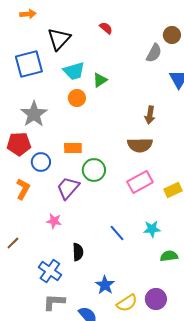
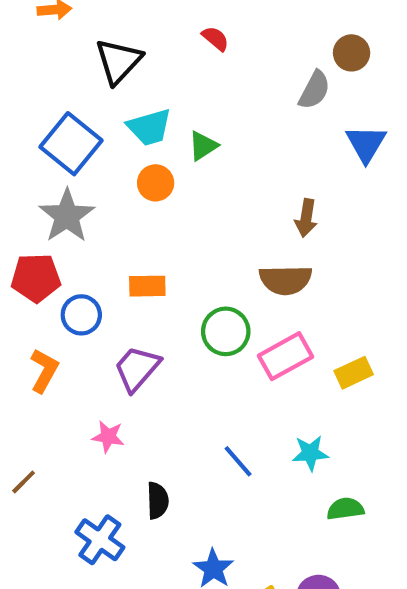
blue square: (29, 64) -> (71, 144), moved, turned -36
green circle: (94, 170) -> (226, 331), moved

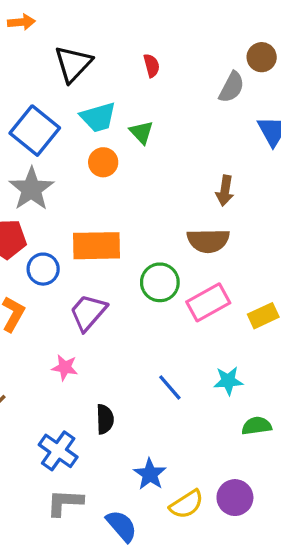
red semicircle: (215, 38) -> (152, 66), moved, turned 35
green triangle: (203, 146) -> (142, 132), turned -40
orange rectangle: (147, 286) -> (96, 246), size x1.6

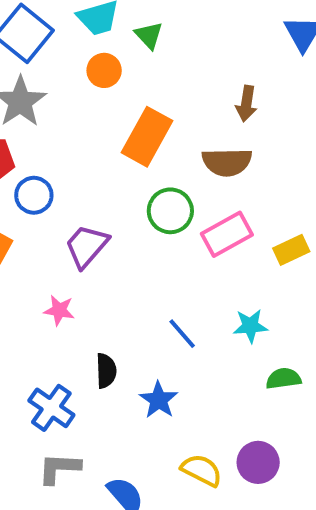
orange rectangle: (96, 246) -> (147, 137), moved, turned -60
blue star: (150, 474) -> (159, 400), moved
yellow semicircle: (187, 504) -> (202, 470), turned -120

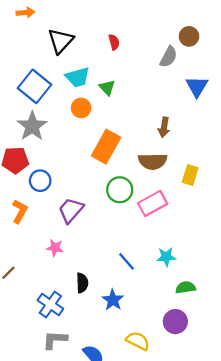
yellow rectangle: (291, 250) -> (190, 175), moved, turned -48
purple circle: (258, 462) -> (175, 322), moved

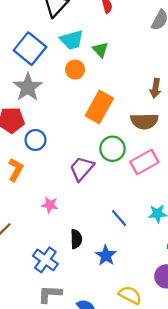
purple trapezoid: (71, 210) -> (82, 169), moved

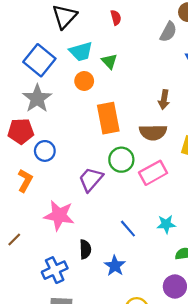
orange rectangle: (99, 107) -> (108, 118), turned -40
pink star: (50, 205) -> (59, 215), size x1.8
blue cross: (45, 260) -> (55, 270), turned 30

